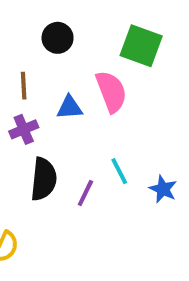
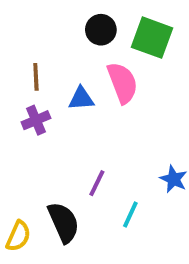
black circle: (58, 38) -> (101, 30), moved
cyan line: (119, 171) -> (130, 215), moved, turned 52
black semicircle: (44, 179) -> (64, 222), moved, turned -30

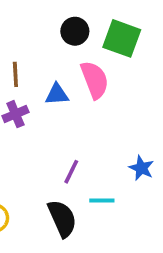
cyan line: (130, 215) -> (102, 200), turned 65
black semicircle: (64, 222) -> (62, 218), moved

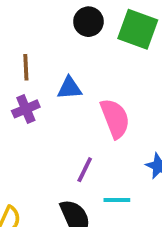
pink semicircle: (95, 80) -> (115, 118), moved

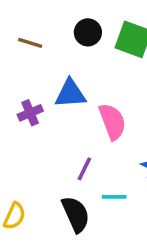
brown line: (26, 67) -> (30, 43), moved, turned -70
blue triangle: (69, 88) -> (70, 94), size x1.4

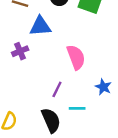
blue triangle: (70, 94) -> (40, 26), moved

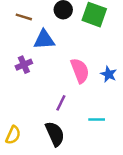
blue star: (103, 87) -> (109, 74), moved
cyan line: (77, 108) -> (97, 120), moved

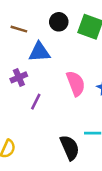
purple line: (61, 103) -> (36, 102), moved
black semicircle: (55, 134) -> (70, 148), moved

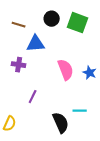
purple cross: (19, 77) -> (19, 65), turned 32
purple line: (36, 102) -> (33, 97), moved

